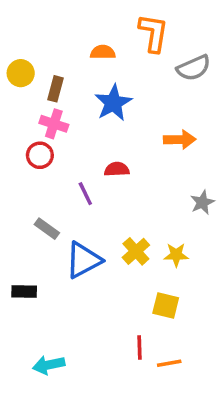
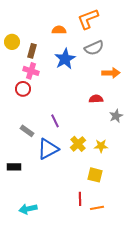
orange L-shape: (153, 33) -> (88, 19), turned -120
gray semicircle: (194, 68) -> (94, 48), moved
orange arrow: (180, 140) -> (111, 73), moved
red semicircle: (117, 169) -> (96, 99), moved
purple line: (85, 194) -> (55, 121), moved

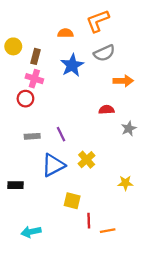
gray rectangle: (27, 131) -> (32, 136), moved, turned -40
yellow star: (101, 146) -> (125, 183), moved
yellow square: (95, 175) -> (72, 201), moved

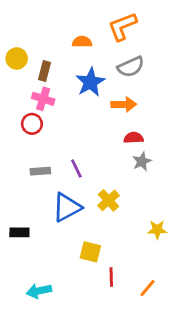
orange arrow: (123, 81) -> (124, 104), moved
gray star: (129, 129) -> (142, 161), moved
orange line: (108, 231) -> (147, 288), moved, turned -40

